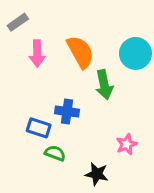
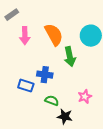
green semicircle: (55, 153) -> (52, 101), moved

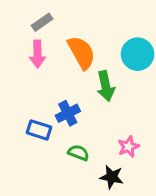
gray rectangle: (12, 15) -> (42, 22), moved
blue cross: (45, 75) -> (68, 113), turned -35
black star: (65, 117) -> (112, 177), moved

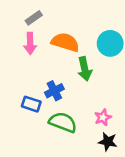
orange semicircle: (81, 53) -> (65, 42), turned -44
green semicircle: (78, 153) -> (63, 122), size x1.6
black star: (112, 177) -> (108, 142), moved

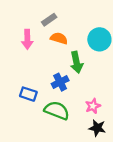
gray rectangle: (34, 18) -> (49, 20), moved
orange semicircle: (65, 42) -> (59, 38), size x0.7
blue cross: (54, 91) -> (60, 82), moved

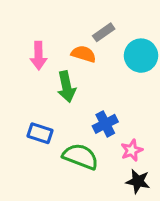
gray rectangle: (49, 20) -> (104, 32), moved
green arrow: (76, 62) -> (66, 87), moved
blue cross: (60, 82) -> (105, 124), moved

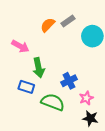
orange semicircle: (84, 54) -> (48, 25), moved, turned -63
pink arrow: (38, 56) -> (20, 46), moved, turned -60
green arrow: (66, 87) -> (39, 68), moved

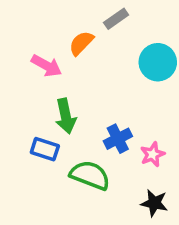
gray rectangle: (68, 21) -> (116, 19), moved
pink arrow: (20, 46) -> (47, 66), moved
pink star: (86, 98) -> (153, 154), moved

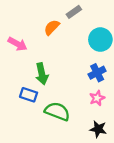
pink arrow: (47, 66) -> (18, 44), moved
blue cross: (118, 139) -> (97, 73), moved

